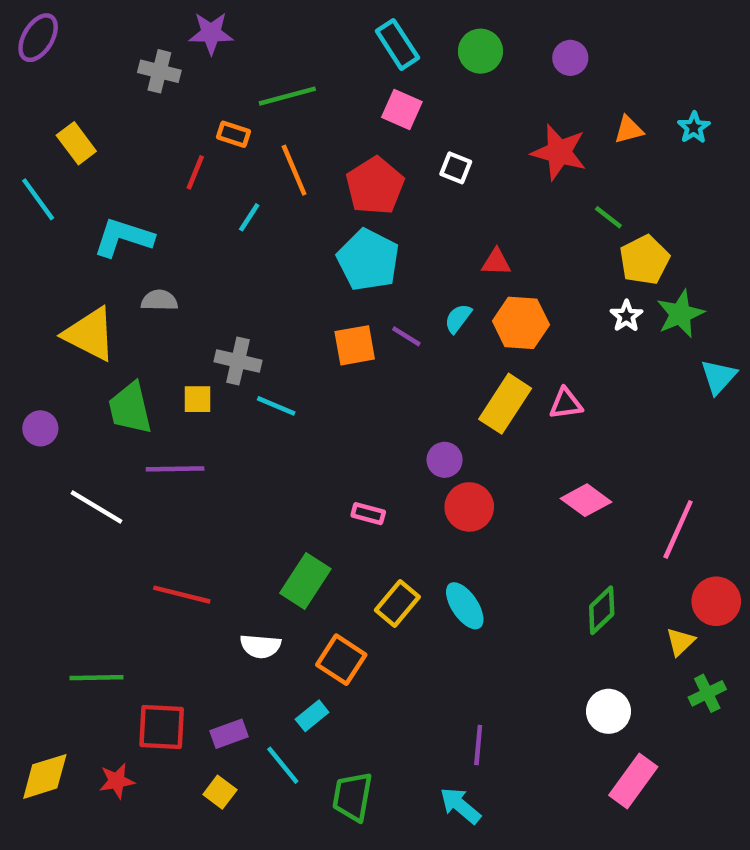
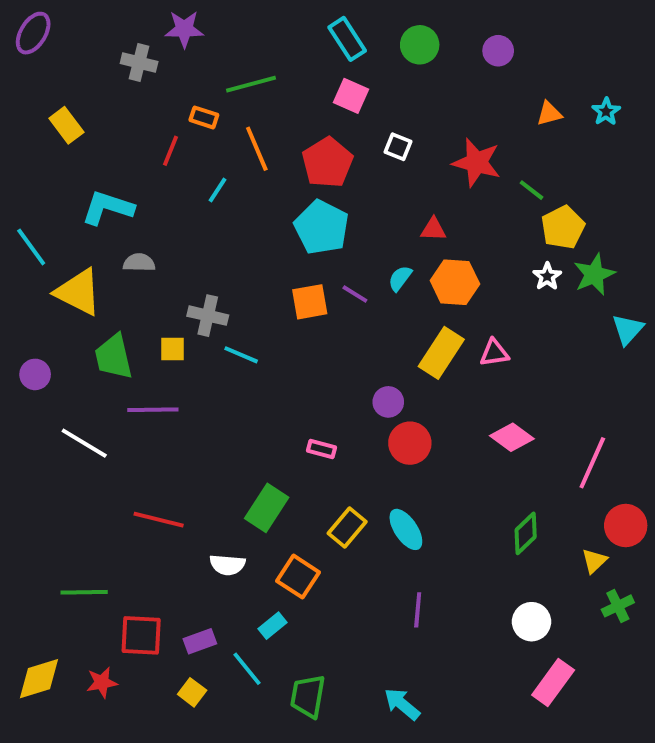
red star: (559, 152) -> (477, 163), moved
cyan line: (38, 199) -> (31, 247), moved
purple line: (478, 745) -> (418, 610), moved

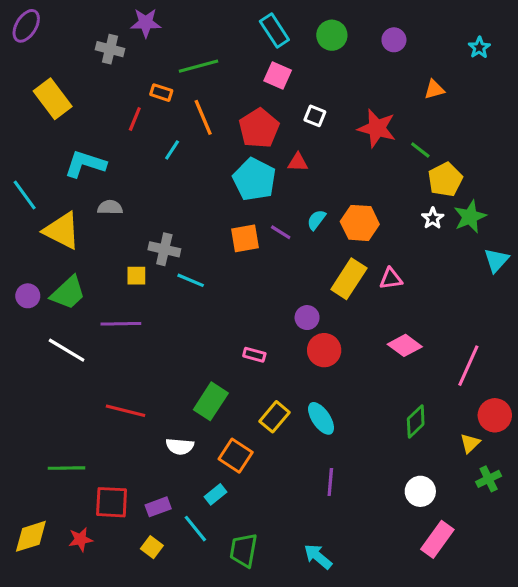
cyan star: (606, 112) -> (479, 48), moved
yellow rectangle: (66, 125) -> (53, 99), size x1.4
red triangle: (433, 229) -> (298, 162), moved
green trapezoid: (114, 357) -> (68, 293), moved, turned -120

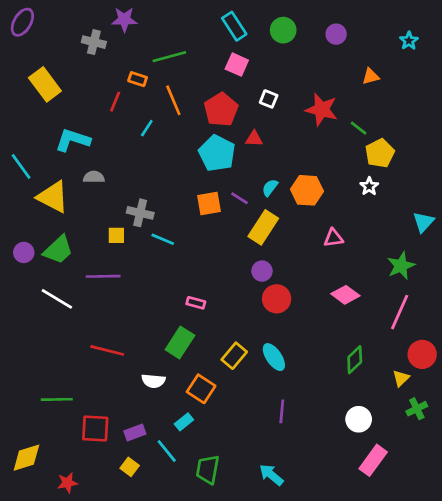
green star: (470, 217) -> (401, 266), moved
yellow rectangle: (349, 279) -> (263, 227), moved
pink rectangle: (254, 355) -> (196, 303), moved
red star: (81, 539) -> (67, 483), moved

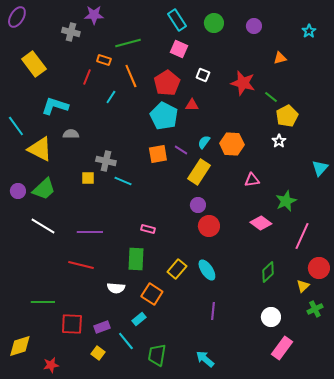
green star: (401, 266) -> (286, 201), moved
purple line: (103, 276) -> (90, 232), moved
green rectangle: (180, 342) -> (136, 259), turned -30

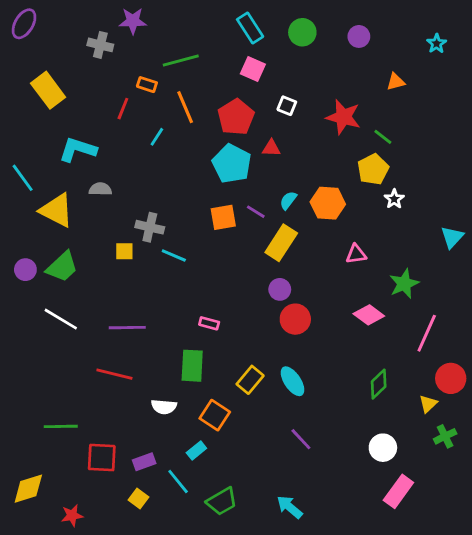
yellow pentagon: (287, 116) -> (373, 169), moved
purple line: (213, 311) -> (301, 439), turned -48
green trapezoid: (157, 355) -> (222, 501), turned -130

